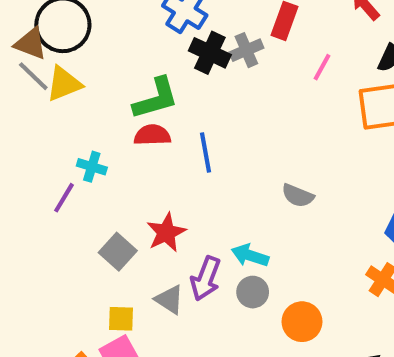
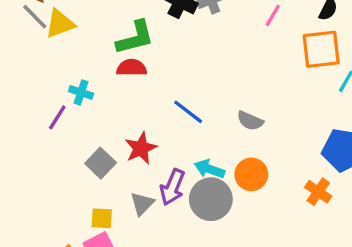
blue line: (205, 153) -> (188, 112), moved, turned -44
gray circle: (253, 292) -> (211, 199), size x1.6
gray triangle: (169, 300) -> (142, 204), turned 40
orange circle: (302, 322) -> (251, 174), moved

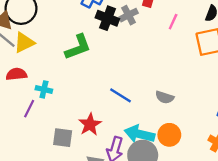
red semicircle: (132, 68) -> (16, 74), moved
gray square: (101, 163) -> (63, 138), turned -30
cyan arrow: (209, 169) -> (140, 134), size x1.4

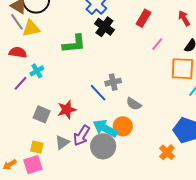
gray cross: (129, 15) -> (113, 82), moved
cyan cross: (44, 89) -> (37, 71), turned 32
orange circle: (169, 135) -> (123, 126), moved

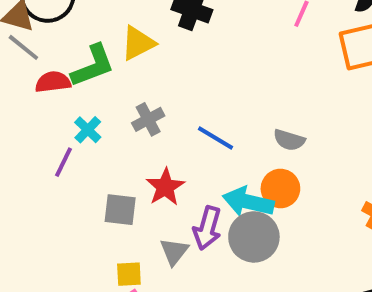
yellow triangle: (31, 28) -> (138, 43), moved
green L-shape: (74, 44) -> (93, 66), moved
red semicircle: (18, 52) -> (53, 82), moved
gray cross: (113, 82) -> (148, 119), moved

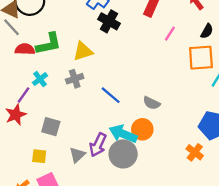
yellow triangle: (138, 43) -> (83, 51), moved
red star: (165, 187) -> (16, 115), moved
yellow square: (129, 274) -> (39, 156), moved

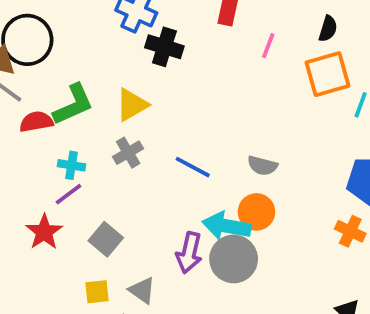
cyan cross: (40, 79) -> (71, 165), turned -32
purple line: (23, 95) -> (68, 194), moved, turned 30
gray square: (51, 127) -> (106, 239), turned 36
gray triangle: (77, 155) -> (142, 290), moved, turned -30

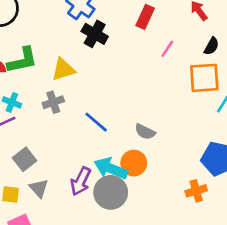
orange cross: (350, 231) -> (196, 191), turned 36
gray triangle: (142, 290) -> (39, 188), moved

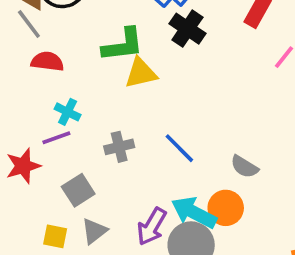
green L-shape: (22, 60) -> (123, 45), moved
gray cross: (53, 102) -> (119, 147), moved
gray triangle: (39, 188) -> (94, 231), turned 30

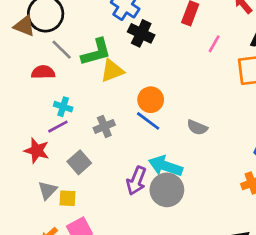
gray line: (29, 24) -> (62, 50), moved
red star: (23, 166) -> (37, 151), turned -30
orange circle: (226, 208) -> (151, 100), moved
gray triangle: (94, 231) -> (48, 190), moved

